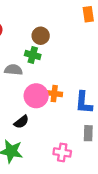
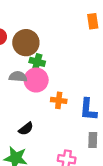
brown circle: (41, 36) -> (26, 43), moved, size x1.5
pink circle: (36, 96) -> (36, 80), moved

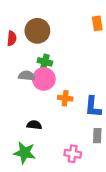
brown circle: (26, 43) -> (37, 31), moved
black semicircle: (26, 129) -> (34, 125), turned -136

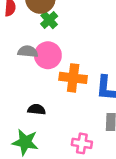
green cross: (45, 62) -> (49, 20), moved, turned 32
orange cross: (65, 98) -> (73, 78), size x1.5

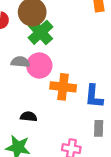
green cross: (49, 20) -> (40, 32), size x1.5

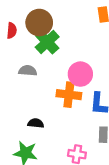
pink circle: (39, 65) -> (80, 74), moved

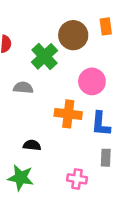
brown circle: (39, 23) -> (73, 35), moved
pink circle: (80, 74) -> (92, 81), moved

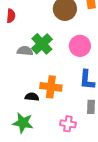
green cross: (44, 56) -> (42, 44), moved
orange cross: (68, 114) -> (51, 87), moved

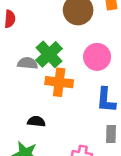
orange cross: (51, 87) -> (59, 82), moved

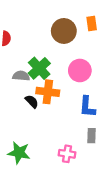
black semicircle: (36, 121) -> (32, 101), moved, turned 40

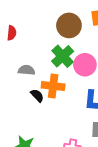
green cross: (39, 68) -> (63, 56), moved

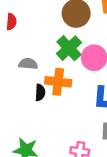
black semicircle: (37, 96) -> (40, 93), turned 48

